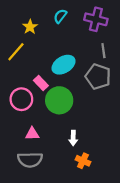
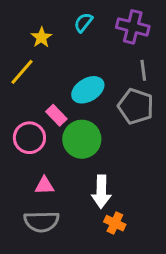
white arrow: (73, 138) -> (101, 192), size x1.5

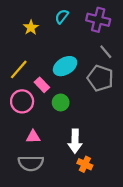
gray line: (143, 70) -> (106, 52), turned -32
yellow line: (22, 72) -> (19, 69), moved
green circle: (82, 139) -> (61, 102), size x0.6

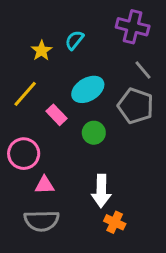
cyan semicircle: (62, 16) -> (74, 40), moved
yellow star: (31, 27) -> (42, 51), moved
pink circle: (22, 101) -> (24, 154), moved
green circle: (61, 102) -> (94, 133), moved

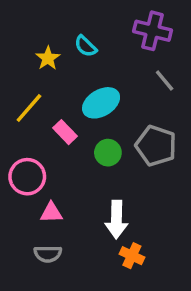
cyan semicircle: (74, 40) -> (86, 46), turned -84
gray pentagon: (136, 106) -> (156, 146), moved
gray semicircle: (42, 221) -> (48, 254), size x0.7

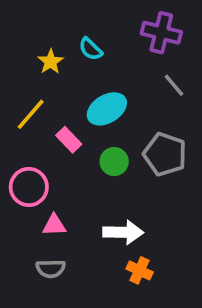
white arrow: (116, 220) -> (123, 232), turned -90

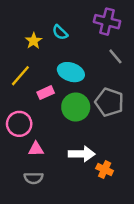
cyan ellipse: (107, 109) -> (71, 72), turned 50
pink rectangle: (69, 140) -> (46, 93), turned -70
green circle: (114, 162) -> (76, 107), size x1.5
orange cross: (140, 270) -> (105, 170), moved

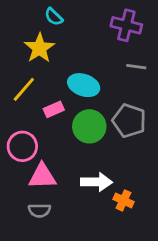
cyan semicircle: (60, 32) -> (54, 17), moved
yellow star: (34, 41) -> (39, 48), size x1.5
gray line: (115, 56) -> (136, 67), turned -42
pink triangle: (36, 149) -> (42, 176), size x1.5

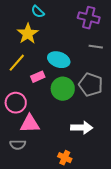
white arrow: (96, 182) -> (82, 128), moved
orange cross: (123, 200) -> (65, 158), moved
gray semicircle: (39, 210) -> (18, 145), moved

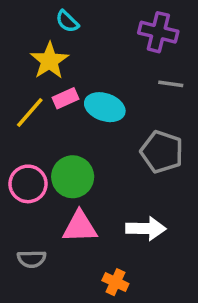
pink rectangle: (38, 77) -> (65, 98), moved
green circle: (63, 89) -> (73, 177), moved
pink triangle: (30, 124) -> (80, 227), moved

